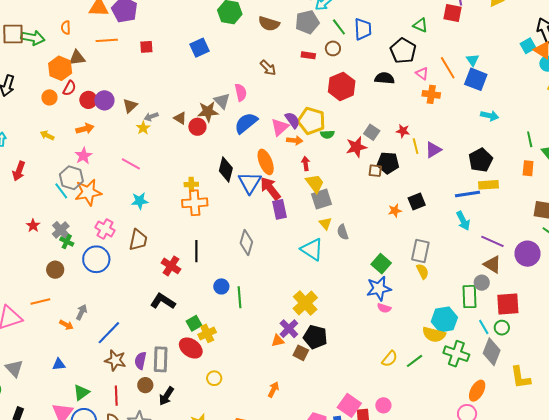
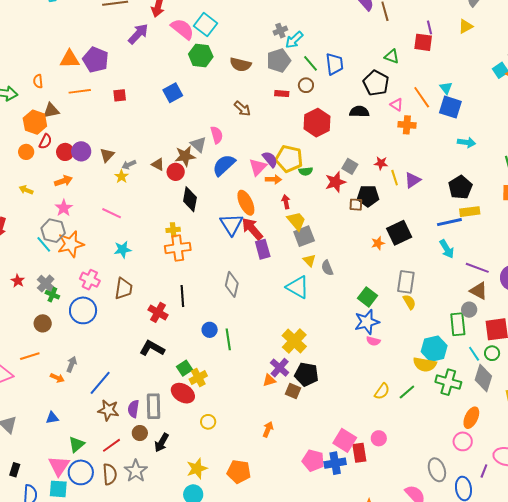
black diamond: (226, 169) -> (190, 199), moved
black square: (417, 202) -> (399, 233), size x1.4
red line: (116, 396) -> (111, 445), turned 60

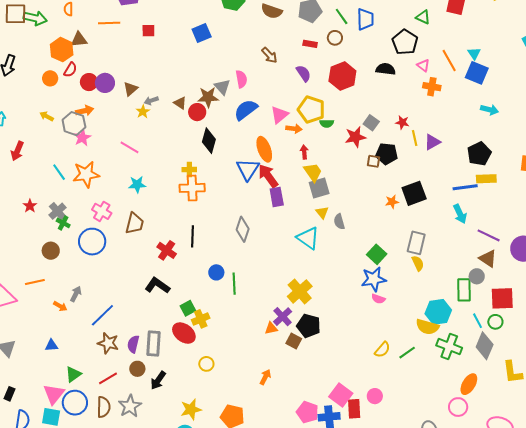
purple semicircle: (270, 159) -> (304, 73), moved
gray hexagon: (53, 231) -> (74, 124), moved

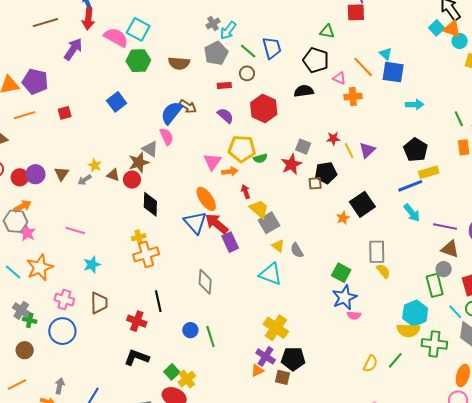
blue semicircle: (246, 110) -> (171, 113), moved
yellow star: (143, 112) -> (95, 165), moved

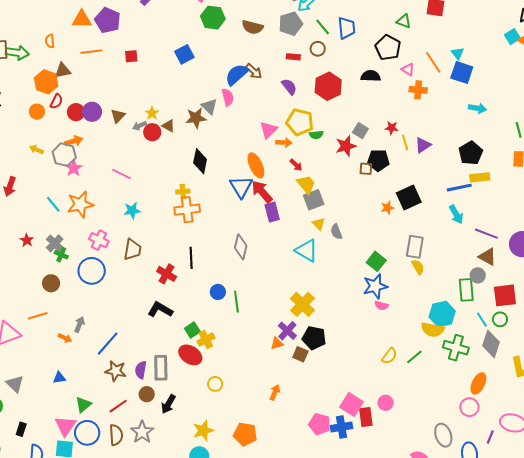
red circle: (132, 180) -> (152, 132), moved
red arrow: (246, 192) -> (296, 165), turned 144

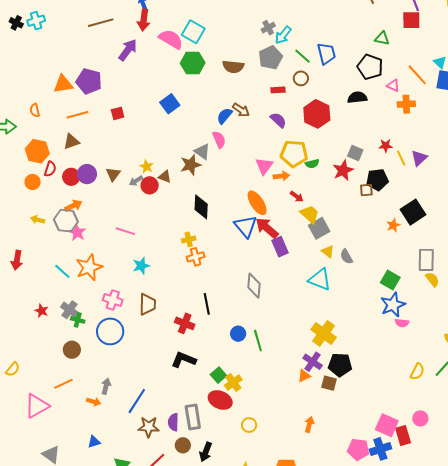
brown triangle: (63, 71) -> (71, 142), moved
blue semicircle: (237, 75) -> (225, 116), size x0.7
orange cross: (187, 210) -> (196, 257), size x0.7

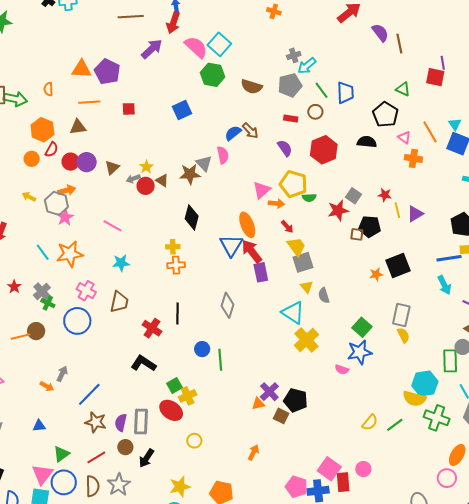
pink semicircle: (402, 323) -> (342, 370), moved
yellow cross: (324, 333) -> (306, 340), moved
orange line: (63, 384) -> (21, 337), moved

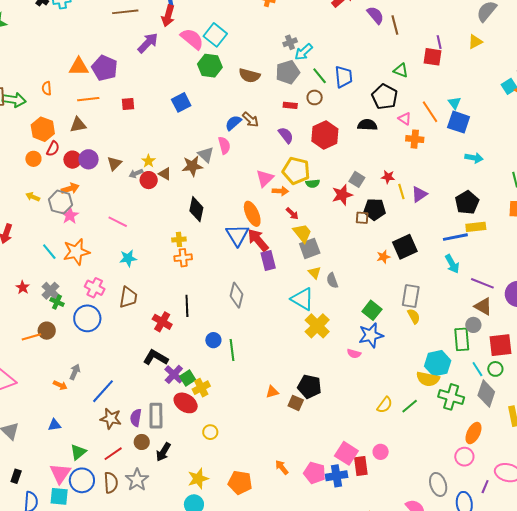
purple cross: (269, 392) -> (174, 374), moved
orange arrow: (253, 452) -> (282, 467), moved, turned -63

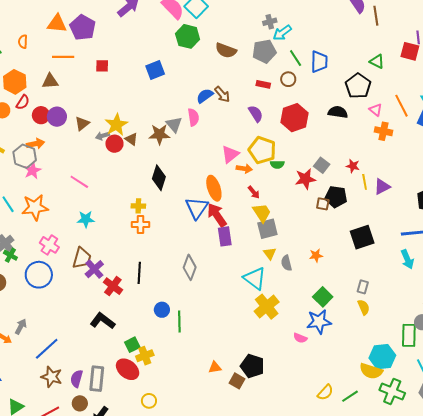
yellow star: (148, 161) -> (116, 125), size x1.6
orange star: (383, 257) -> (316, 255), moved
gray rectangle: (411, 296) -> (363, 287), size x0.6
purple cross: (174, 374) -> (94, 269), moved

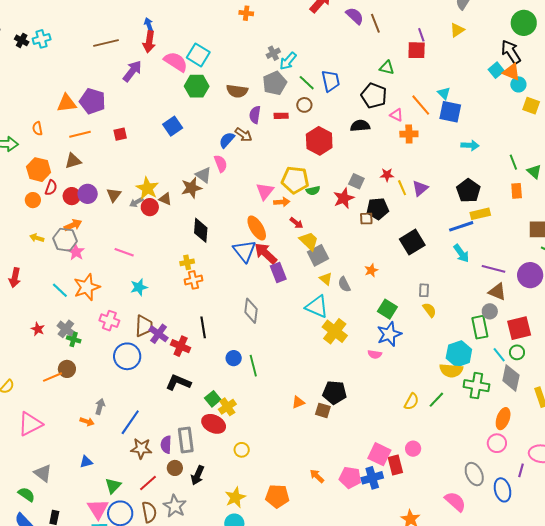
purple semicircle: (256, 114) -> (255, 115), moved, turned -126
blue circle: (39, 275) -> (127, 356), moved

